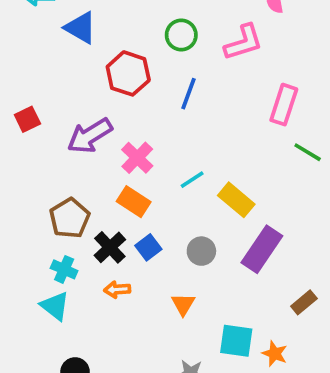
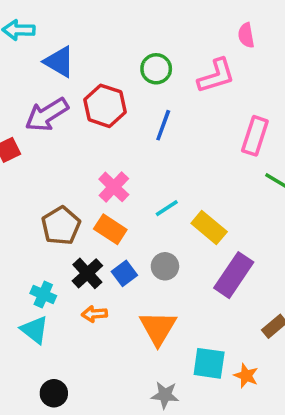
purple arrow: (90, 136) -> (47, 115), moved
brown pentagon: (70, 218) -> (61, 226), moved
gray circle: (201, 251) -> (165, 266), moved
orange triangle: (183, 304) -> (158, 328), size x1.6

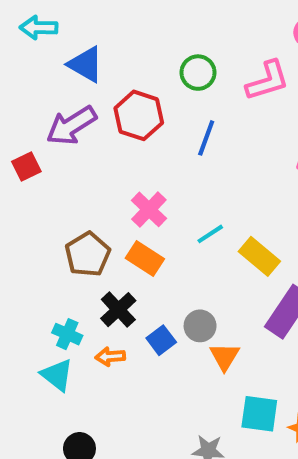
gray circle: (165, 266) -> (200, 326), moved
blue square: (124, 273) -> (161, 340), moved
orange arrow: (94, 314) -> (110, 357), moved
orange triangle: (158, 328) -> (225, 357), moved, size x0.7

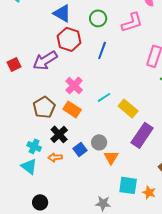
blue triangle: (86, 64) -> (62, 13), moved
purple arrow: (71, 126) -> (45, 60), moved

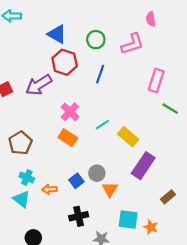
brown pentagon: (44, 107) -> (20, 143), moved
black cross: (59, 134) -> (79, 216), moved, turned 30

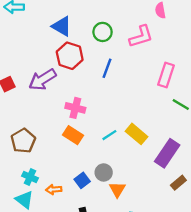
pink cross: (70, 112) -> (75, 108), turned -30
cyan line: (102, 125) -> (109, 135), moved
purple rectangle: (143, 166) -> (167, 153), moved
brown rectangle: (168, 197) -> (178, 183), moved

